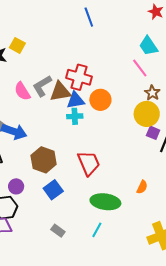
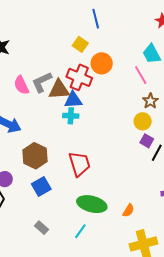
yellow square: (17, 45) -> (80, 44), moved
orange circle: (100, 100) -> (102, 63), moved
yellow circle: (147, 114) -> (143, 121), size x0.7
orange semicircle: (142, 187) -> (128, 210), moved

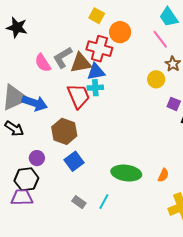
yellow circle: (143, 121) -> (156, 79), moved
red trapezoid: (79, 164) -> (79, 96), moved
cyan line: (80, 231) -> (104, 202), moved

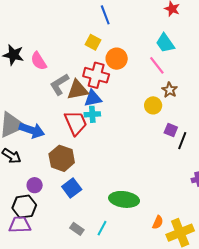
pink semicircle: (43, 63) -> (39, 61), moved
orange semicircle: (163, 175) -> (158, 222), moved

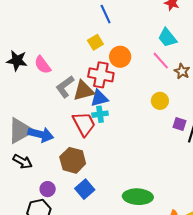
yellow square: (93, 42) -> (95, 42), turned 35
brown star: (170, 90) -> (182, 71), moved

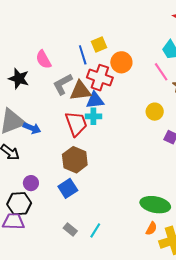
blue line: (106, 14) -> (83, 55), moved
black star: (17, 61) -> (19, 79), moved
blue arrow: (41, 134) -> (32, 128), size x0.7
brown hexagon: (73, 160) -> (75, 160), moved
green ellipse: (138, 197) -> (155, 205), moved

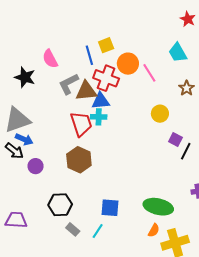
pink line: (161, 72) -> (149, 73), moved
blue arrow: (32, 128) -> (24, 139), moved
purple circle: (31, 183) -> (36, 166), moved
blue square: (68, 188) -> (110, 208), moved, turned 36
black hexagon: (19, 204) -> (60, 205), moved

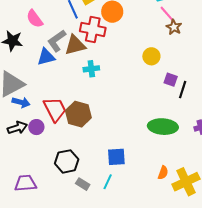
pink line: (149, 73) -> (168, 15), moved
blue triangle: (101, 101) -> (46, 57), moved
red trapezoid: (81, 124) -> (55, 109), moved
black arrow: (14, 151) -> (17, 128), moved, turned -48
green ellipse: (158, 207) -> (163, 127), moved

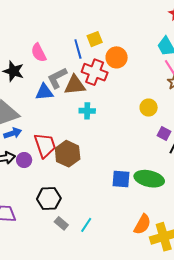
blue arrow: (21, 102) -> (13, 133), turned -42
blue square: (116, 157) -> (121, 179), moved
orange semicircle: (163, 173) -> (142, 224), size x1.5

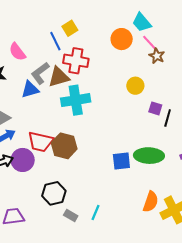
orange circle: (117, 57) -> (122, 39), moved
cyan cross: (87, 111) -> (76, 100), size x1.8
red trapezoid: (45, 145) -> (40, 142), turned 132
purple circle: (24, 160) -> (23, 160), size x1.5

